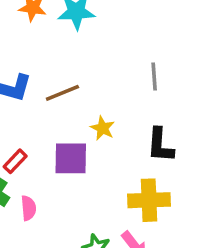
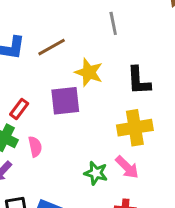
gray line: (154, 77) -> (113, 23), moved
yellow star: (103, 128) -> (89, 72), size x1.4

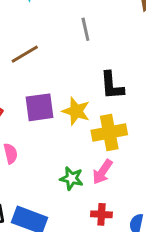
yellow star: (89, 72) -> (76, 111), moved
pink arrow: (127, 167) -> (102, 172), turned 80

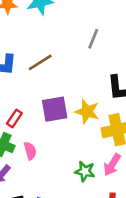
gray line: (85, 29) -> (93, 39), turned 36

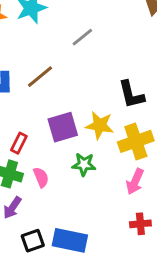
gray line: (93, 39) -> (82, 37), moved, turned 36
green star: (85, 171) -> (84, 164), moved

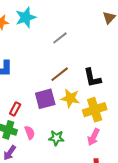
brown line: (40, 77) -> (60, 74), moved
green star: (84, 164) -> (56, 138), moved

